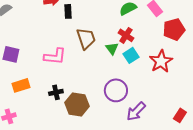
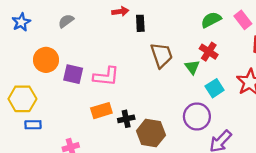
cyan square: (131, 55) -> (215, 88), moved
pink L-shape: (55, 56) -> (106, 76), moved
orange rectangle: (21, 85) -> (101, 111), moved

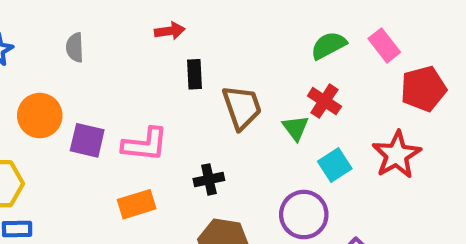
gray semicircle: (66, 21) -> (75, 47), turned -56
black rectangle: (140, 23) -> (194, 74), moved
black cross: (126, 119) -> (209, 179), moved

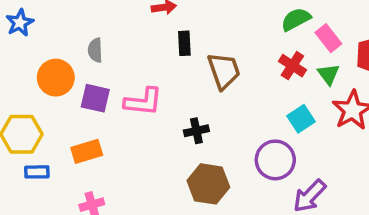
pink rectangle: (384, 45) -> (328, 38), moved
gray semicircle: (75, 47) -> (95, 50), moved
green triangle: (296, 128) -> (328, 74), moved
orange rectangle: (137, 204) -> (87, 151), moved

